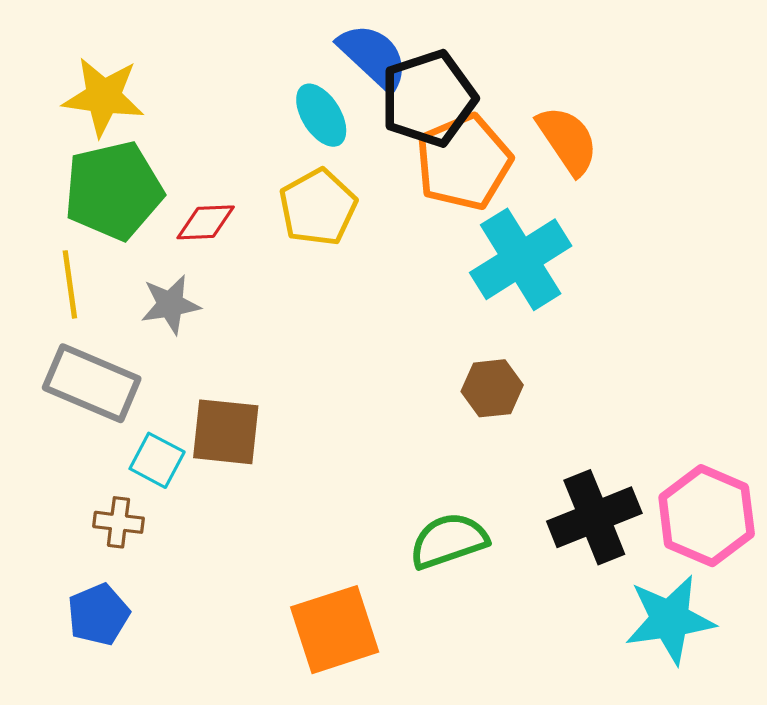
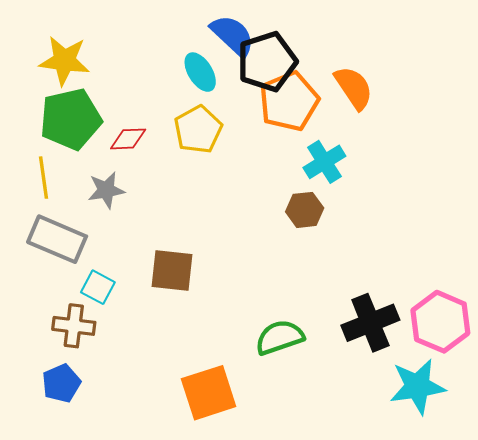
cyan cross: (521, 259) -> (324, 162), size x0.7
brown hexagon: (492, 388) -> (305, 210), moved
brown square: (226, 432) -> (172, 270), moved
brown cross: (118, 522) -> (74, 326), size x1.4

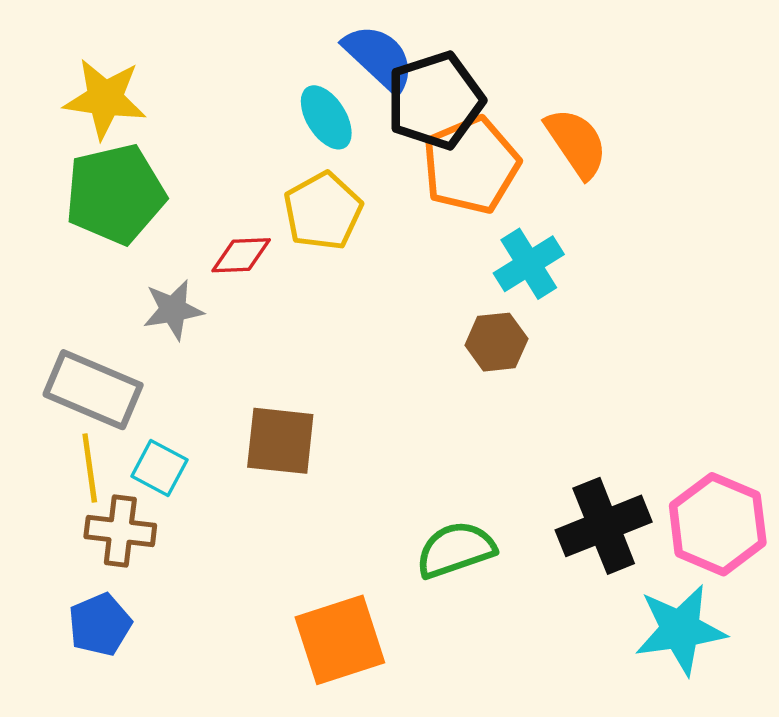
red diamond: (128, 139) -> (241, 255), moved
yellow line: (44, 178) -> (90, 468), moved

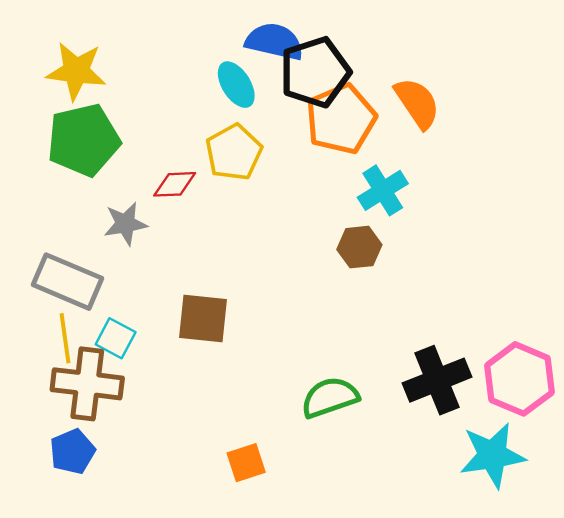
blue semicircle: (379, 58) -> (274, 41), turned -30
brown cross: (120, 531) -> (87, 384), size x1.4
orange square: (340, 640) -> (246, 463), size x0.6

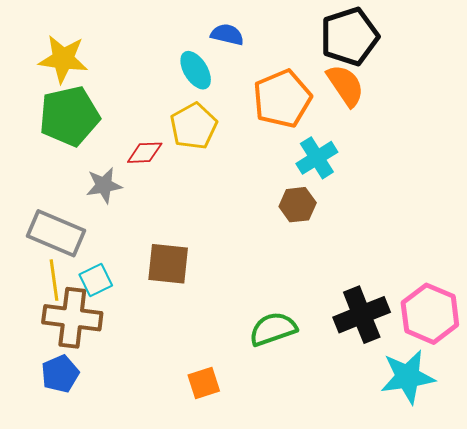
blue semicircle: (274, 41) -> (227, 35), size x0.7
black pentagon: (315, 72) -> (349, 37), moved
cyan square: (116, 338) -> (96, 280), turned 36

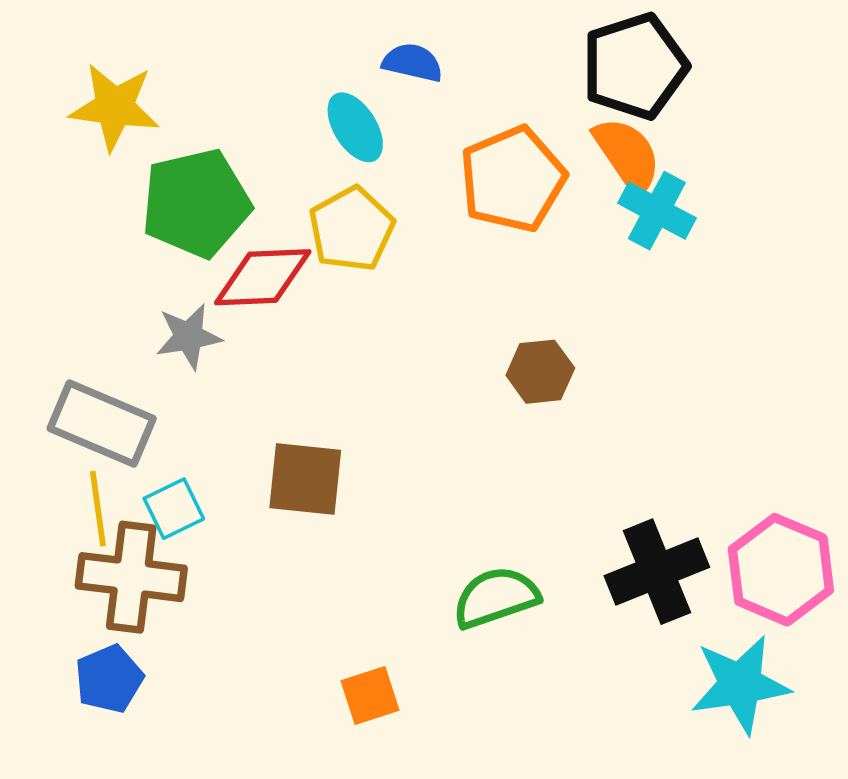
green pentagon: (69, 116) -> (196, 203), moved
red diamond: (145, 153) -> (263, 277), size x1.5
cyan cross: (317, 158) -> (657, 211), moved, turned -30

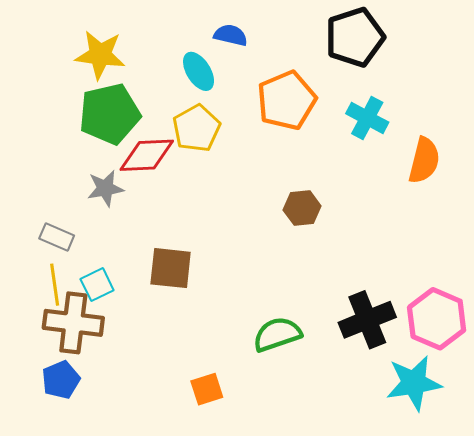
yellow star: (115, 107) -> (100, 55), moved
orange semicircle: (627, 155) -> (424, 160), moved, turned 48
gray rectangle: (102, 423) -> (57, 237), size x0.6

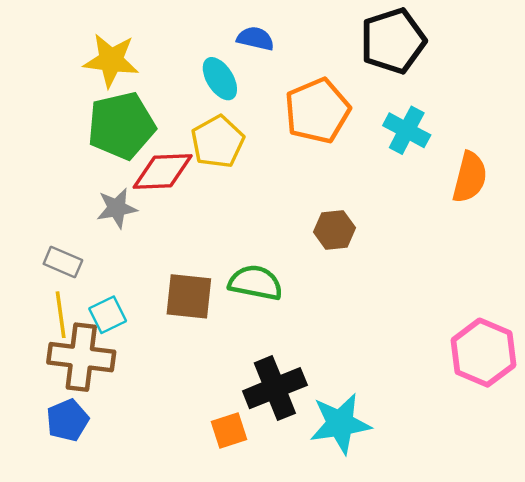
black cross: (367, 320) -> (275, 388), moved
green semicircle: (277, 334) -> (255, 283), moved, turned 30
cyan star: (414, 383) -> (340, 424), moved

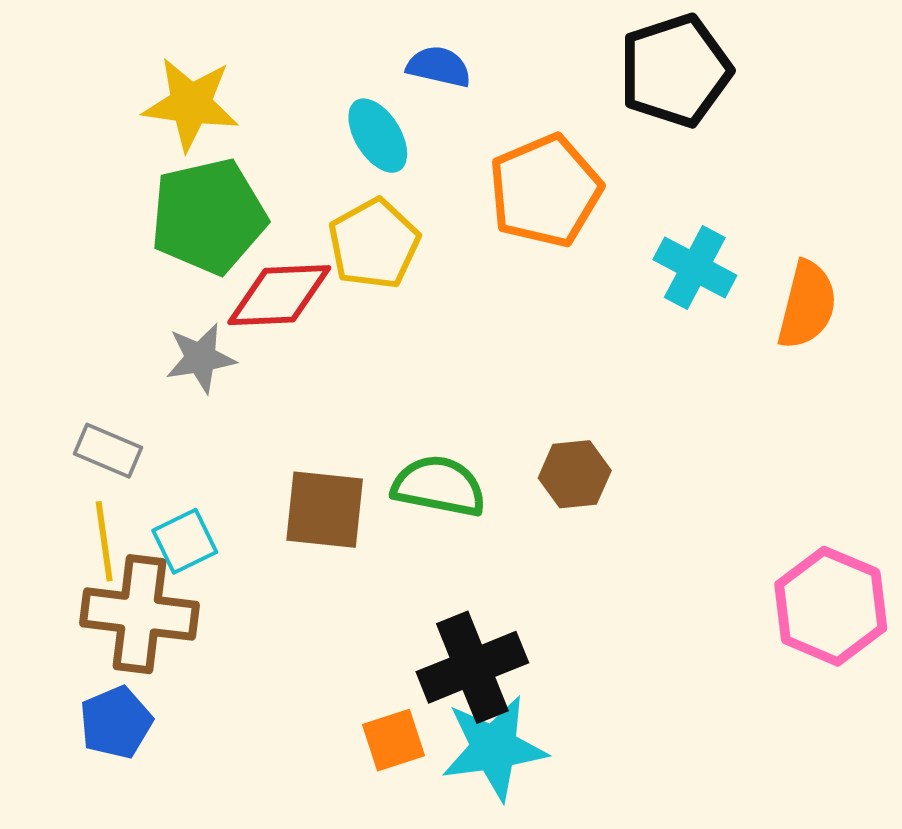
cyan cross: (407, 130) -> (695, 267), moved
brown hexagon: (335, 230) -> (575, 474), moved
cyan star: (340, 424) -> (494, 748), moved

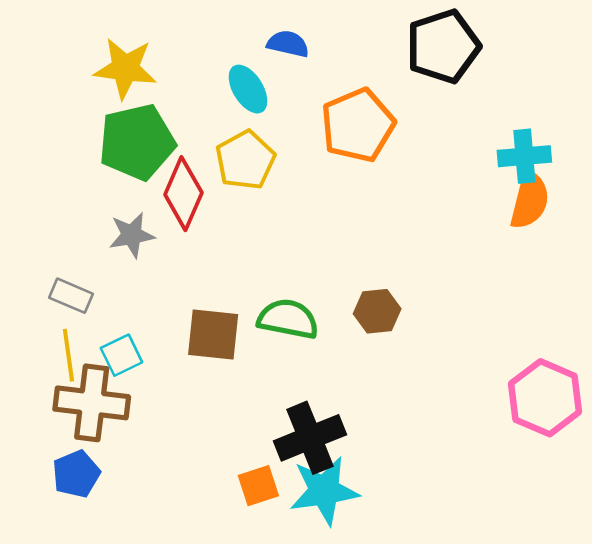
cyan cross: (695, 267) -> (524, 156), moved, turned -33
red diamond: (279, 295) -> (183, 194), turned -64

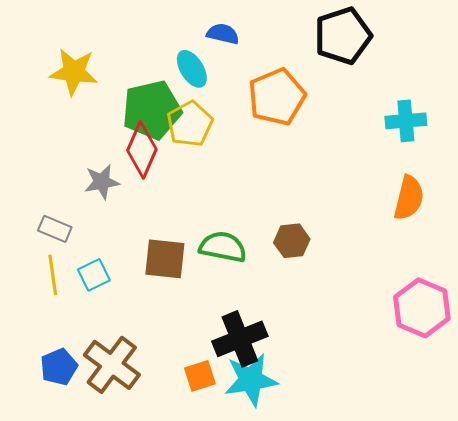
yellow star: (125, 68) -> (74, 72), moved
green pentagon: (137, 142) -> (152, 110), moved
orange semicircle: (530, 200) -> (409, 198), moved
brown cross: (92, 403) -> (112, 365), moved, turned 30

